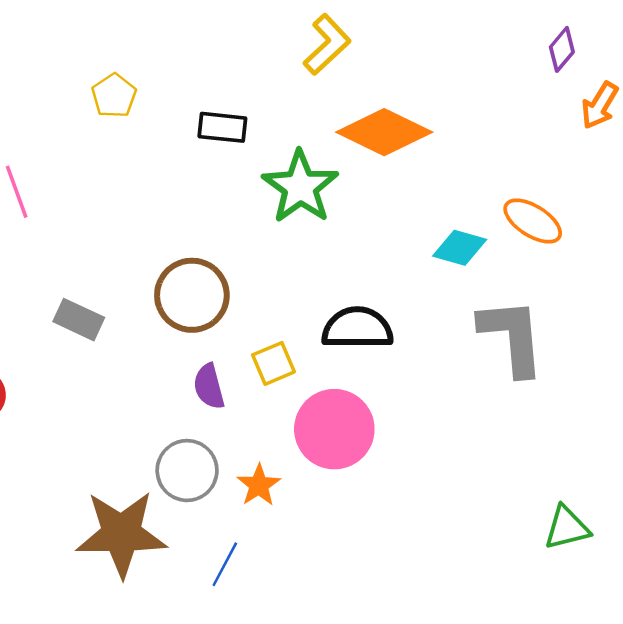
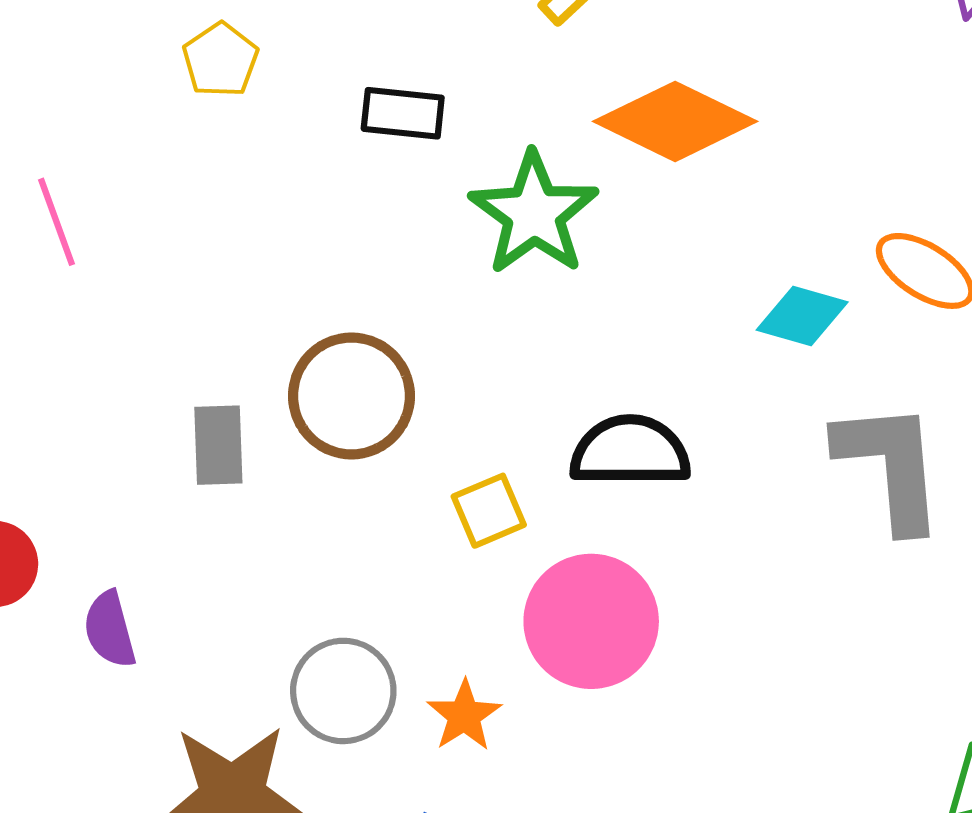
gray rectangle: (79, 320) -> (218, 445), moved, turned 63
purple semicircle: (209, 387) -> (110, 630), moved

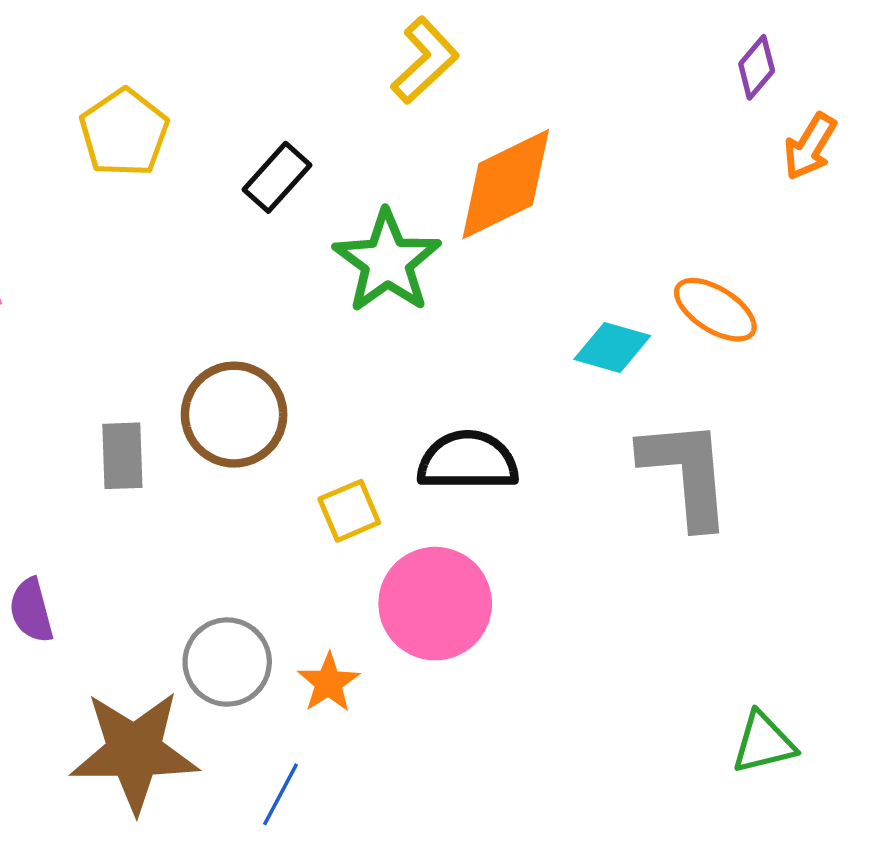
yellow pentagon: (220, 60) -> (124, 133), size x1.4
black rectangle: (403, 113) -> (277, 177), turned -54
orange diamond: (675, 121) -> (506, 184), turned -52

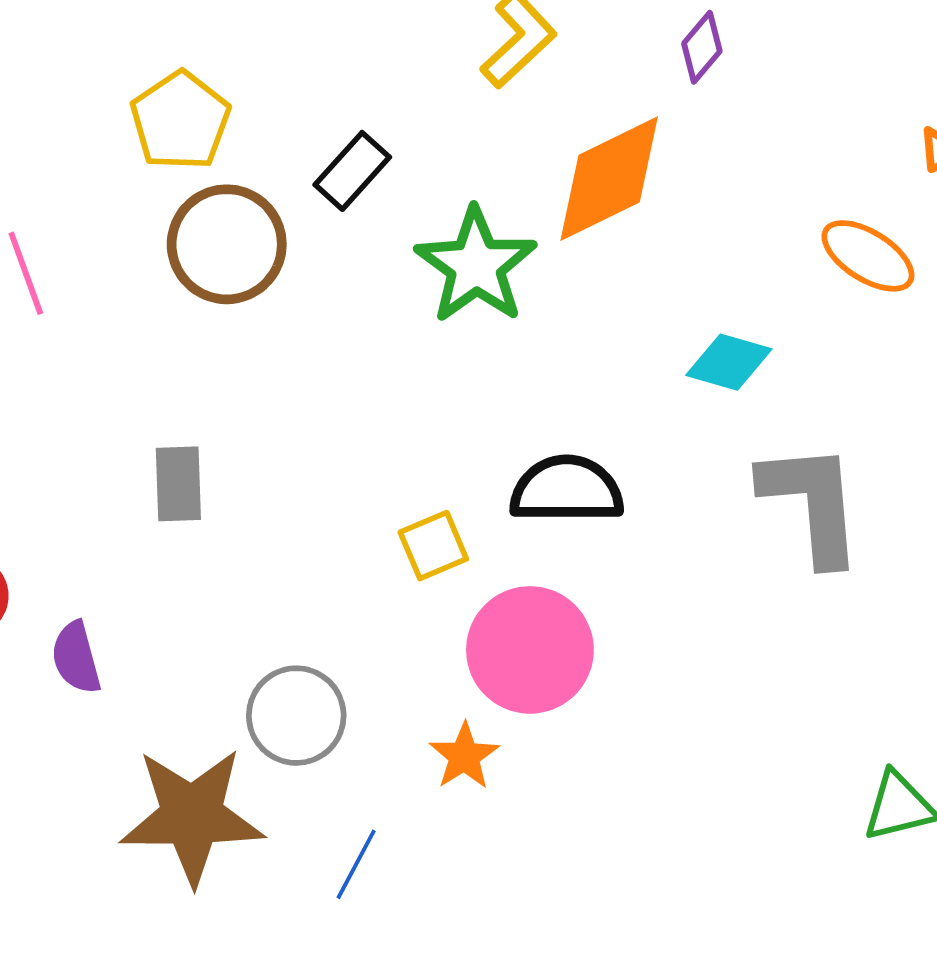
purple diamond: (757, 67) -> (702, 47), moved
orange ellipse: (715, 310) -> (868, 256), moved
brown circle: (234, 415) -> (227, 244), moved
orange star: (329, 683) -> (464, 756), moved

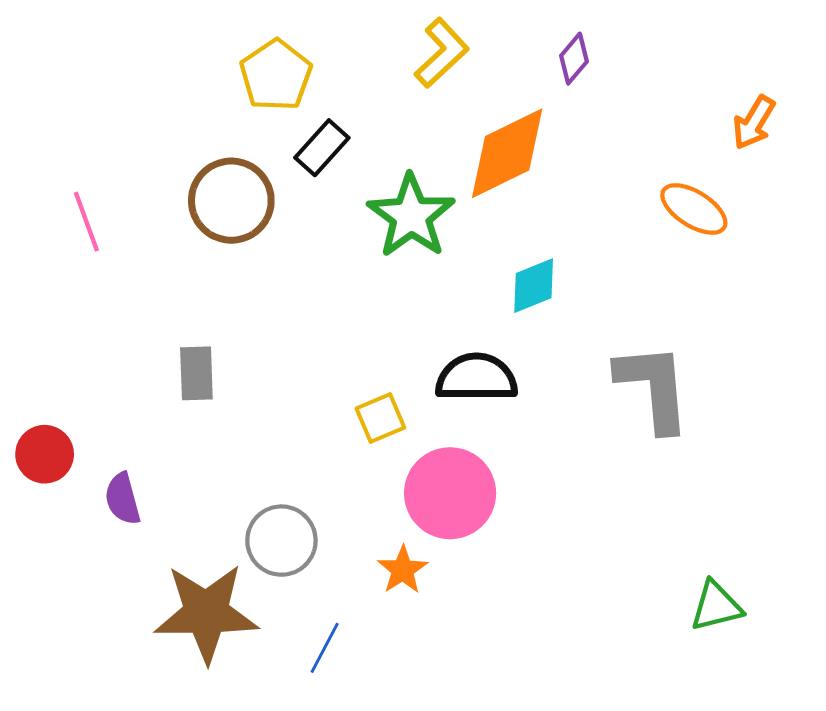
yellow pentagon: (180, 121) -> (276, 75), moved
cyan diamond: (729, 362) -> (534, 286), moved, turned -38

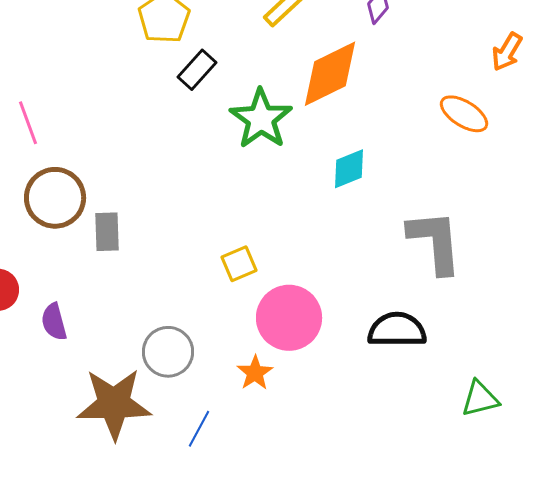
brown circle: (231, 201) -> (55, 198), moved
black semicircle: (477, 378) -> (397, 330), moved

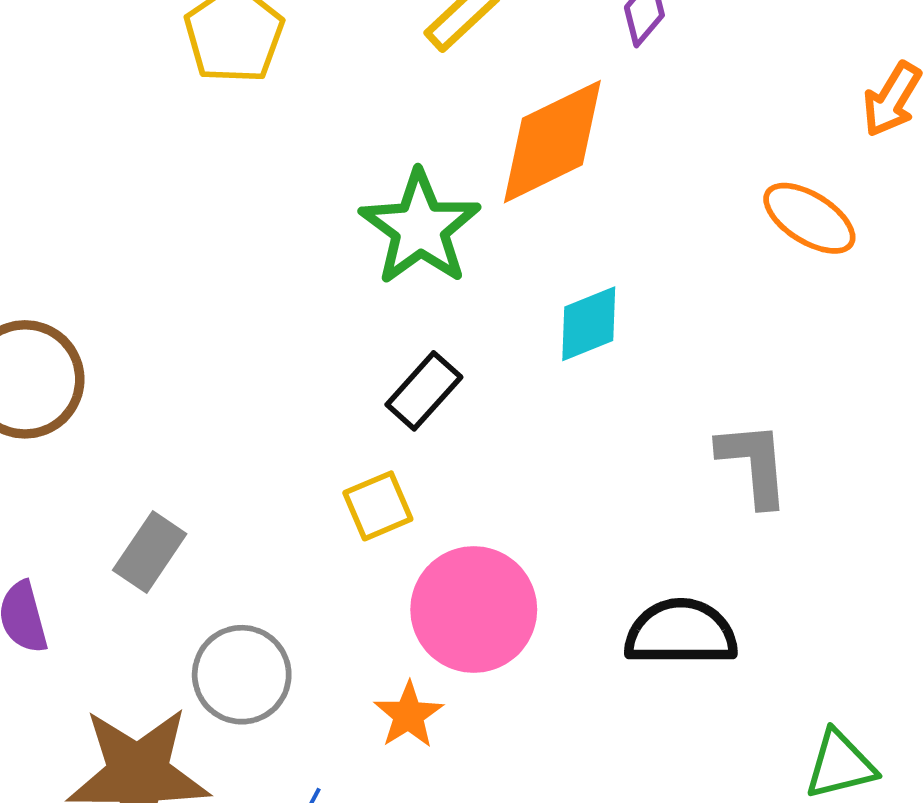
black rectangle: (197, 70) -> (424, 391), moved
gray rectangle: (107, 232) -> (150, 552), moved, turned 36
gray L-shape: (435, 242) -> (754, 464), size x0.7

